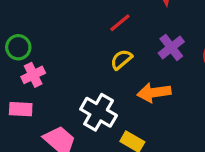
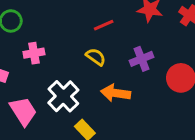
yellow semicircle: (121, 60) -> (96, 57), turned 60
pink cross: (33, 75) -> (34, 53), moved

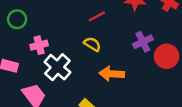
purple cross: (141, 59) -> (143, 42), moved
white cross: (63, 96) -> (57, 67), moved

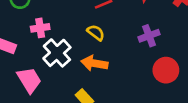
red circle: (167, 56) -> (166, 70), moved
orange arrow: (112, 74) -> (94, 63), moved

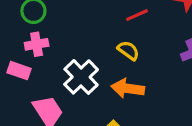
pink cross: (40, 28) -> (37, 44), moved

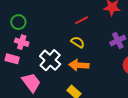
pink cross: (37, 44) -> (22, 42), turned 32

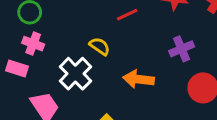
yellow semicircle: (78, 42) -> (100, 46), moved
orange arrow: (79, 65) -> (139, 79), moved

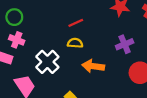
red line: (127, 15) -> (76, 23), moved
yellow semicircle: (100, 46) -> (75, 43), moved, turned -32

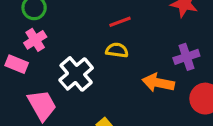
pink cross: (17, 40) -> (35, 40), turned 32
orange arrow: (93, 66) -> (158, 83), moved

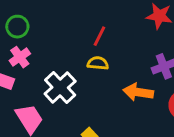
red line: (120, 22) -> (99, 36), turned -40

